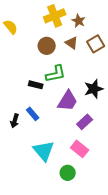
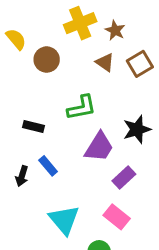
brown circle: (47, 46) -> (47, 60), moved
black rectangle: (36, 85) -> (34, 127), moved

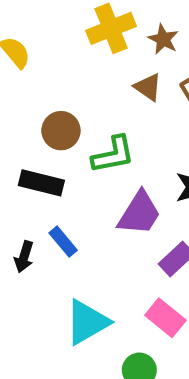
brown circle: (47, 60) -> (61, 131), moved
black rectangle: (34, 127) -> (41, 183), size x1.4
cyan triangle: (64, 220) -> (87, 322), turned 40

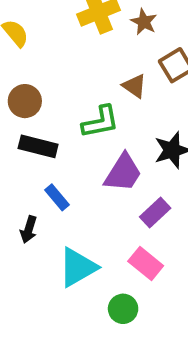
brown triangle: (148, 87) -> (134, 86), moved
brown circle: (61, 131) -> (25, 101), moved
black arrow: (24, 257) -> (29, 229), moved

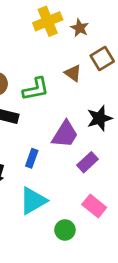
green L-shape: (100, 122) -> (36, 89), moved
blue rectangle: (57, 197) -> (32, 158), moved, turned 60
pink rectangle: (146, 263) -> (94, 206), moved

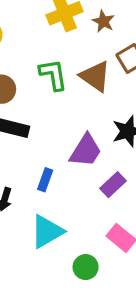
brown triangle: (73, 73) -> (95, 76), size x1.5
green L-shape: (36, 89) -> (53, 75), moved, turned -88

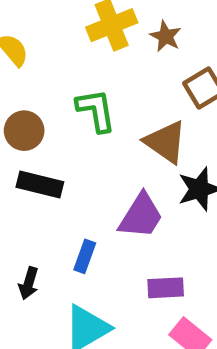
brown triangle: (95, 76) -> (166, 142), moved
purple rectangle: (113, 185) -> (166, 288), moved, turned 40

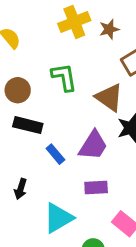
brown star: (166, 36) -> (109, 29), turned 30
blue rectangle: (85, 256) -> (55, 154), moved, turned -60
purple rectangle: (166, 288) -> (96, 187), moved

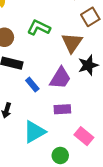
green L-shape: (64, 77) -> (39, 28), turned -55
brown triangle: (109, 97) -> (72, 43), turned 30

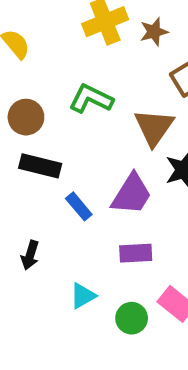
cyan triangle: (34, 132) -> (83, 296), size x0.6
green circle: (60, 155) -> (132, 318), moved

